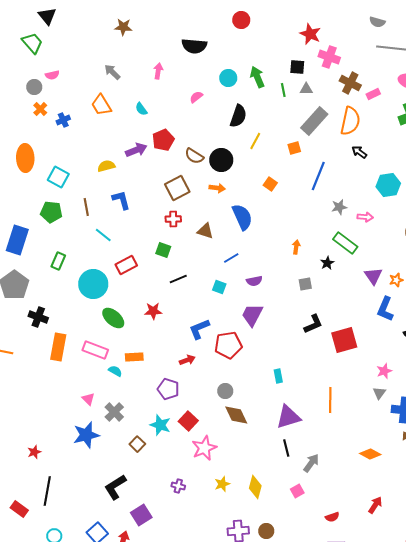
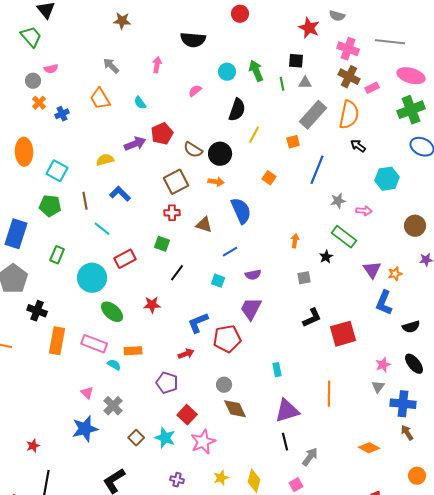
gray semicircle: (377, 22) -> (337, 16), moved
pink cross: (329, 57) -> (348, 49), moved
blue L-shape: (121, 200) -> (120, 194), turned -30
black line: (178, 279) -> (177, 273), turned -30
cyan star: (160, 425) -> (165, 438), moved

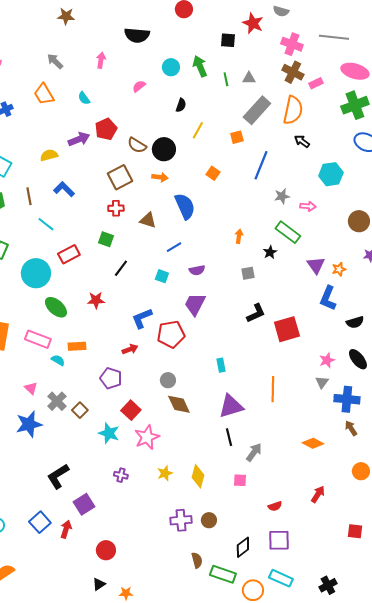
black square: (296, 61) -> (228, 40), moved
black semicircle: (237, 110) -> (181, 105), size x0.6
brown square: (136, 438) -> (80, 410), moved
pink square: (296, 485) -> (240, 480), turned 32

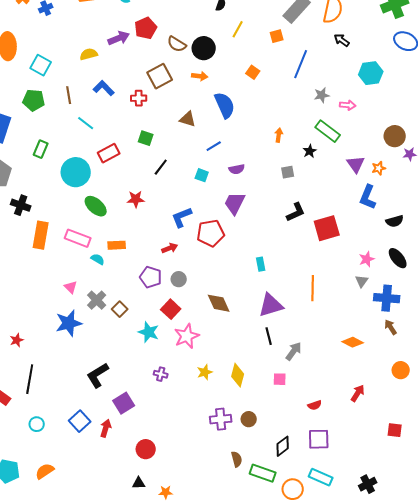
red cross: (116, 208) -> (139, 98), moved
brown circle: (359, 221) -> (395, 136), moved
gray circle: (168, 380) -> (179, 279), moved
black triangle: (99, 584) -> (139, 483), turned 32

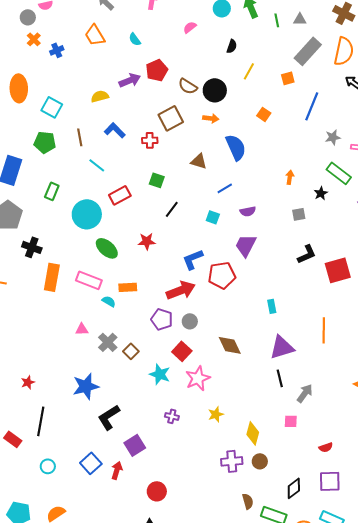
red arrow: (170, 248) -> (181, 290), size x1.8
pink triangle: (71, 287) -> (82, 329), turned -48
blue star: (69, 323) -> (86, 386), moved
yellow diamond: (238, 375) -> (253, 433), moved

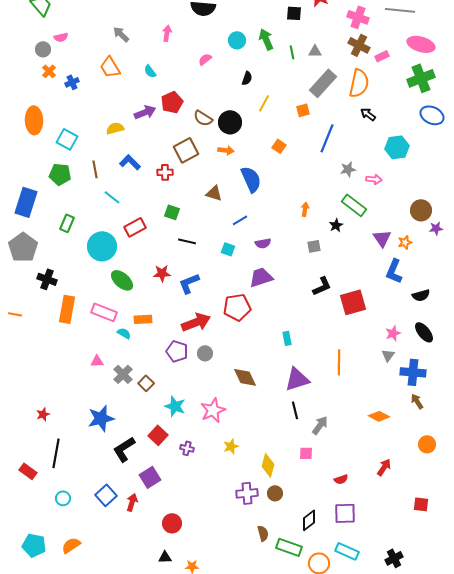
black line: (172, 209) -> (187, 241), turned 66
purple trapezoid: (246, 245) -> (261, 277), turned 45
blue L-shape: (193, 259) -> (189, 283), moved
red square: (182, 351) -> (158, 435), moved

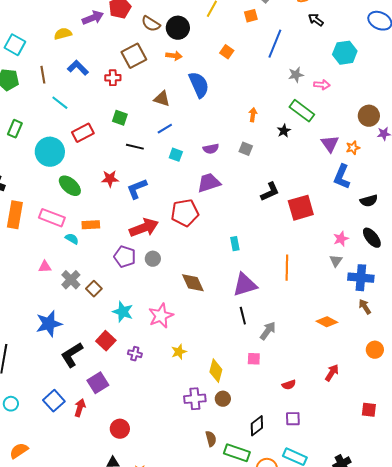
blue line: (240, 220) -> (165, 129), moved
gray square: (314, 246) -> (246, 149), moved, turned 32
purple square: (345, 513) -> (293, 419), size x0.7

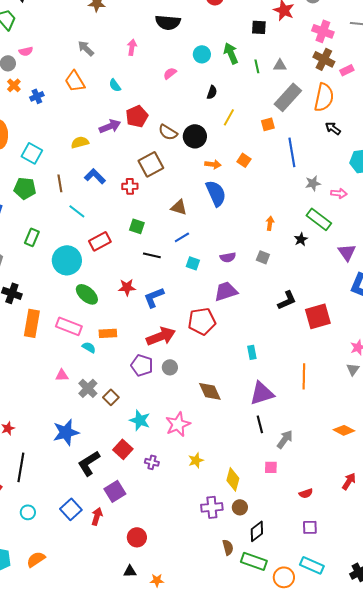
blue line: (275, 44) -> (292, 152), turned -32
orange arrow: (174, 56) -> (213, 164), moved
black diamond: (257, 426) -> (257, 531), moved

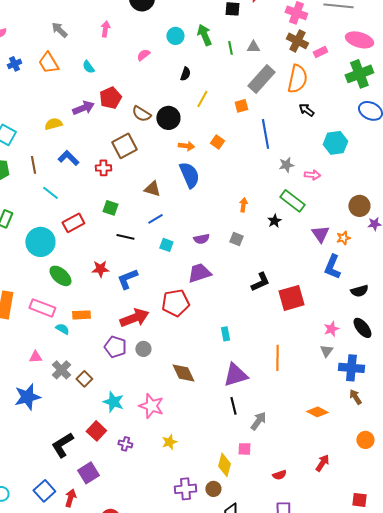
blue cross: (37, 96) -> (14, 64), moved
pink star: (178, 424) -> (151, 406), turned -30
blue star: (66, 432) -> (27, 397), moved
yellow diamond: (233, 479) -> (224, 465), moved

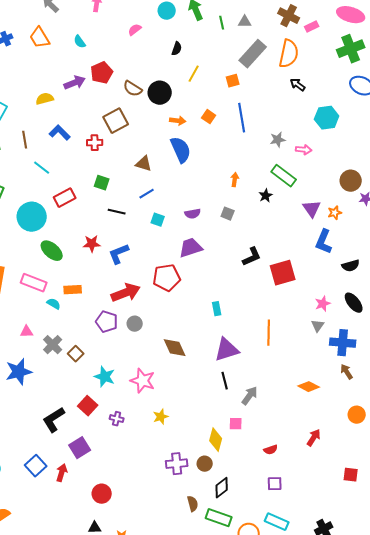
blue line: (265, 134) -> (242, 118), moved

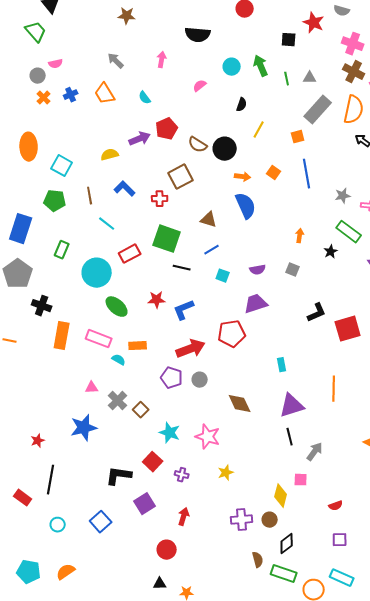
green square: (102, 183) -> (167, 239), size x1.8
black L-shape: (54, 420) -> (119, 476), turned 40
red arrow: (62, 473) -> (184, 517), moved

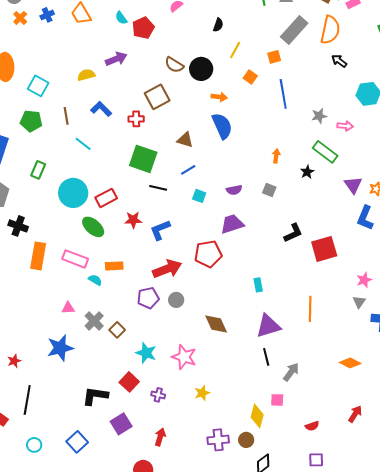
red pentagon: (167, 129) -> (143, 28), moved
orange square: (274, 173) -> (250, 77), moved
red rectangle: (130, 254) -> (106, 198), moved
purple pentagon: (172, 378) -> (148, 298), turned -30

